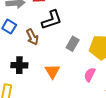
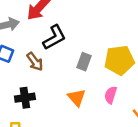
orange triangle: (52, 71) -> (77, 98), moved

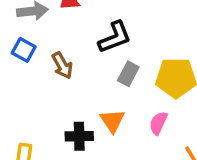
black L-shape: (54, 37) -> (115, 37), moved
black cross: (25, 98) -> (79, 136), moved

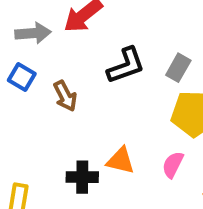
gray rectangle: (128, 74) -> (178, 68), moved
orange triangle: (112, 121) -> (121, 161), turned -44

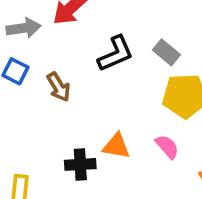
gray rectangle: (178, 68) -> (166, 52), turned -76
pink semicircle: (173, 165) -> (167, 147), turned 116

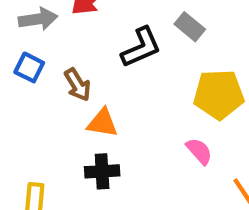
gray rectangle: (166, 52) -> (190, 27), moved
orange triangle: (116, 146) -> (103, 123), moved

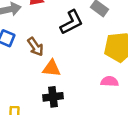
pink semicircle: (199, 151) -> (110, 81), turned -42

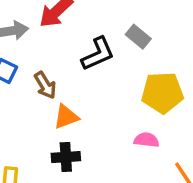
orange triangle: (52, 68) -> (66, 117), turned -30

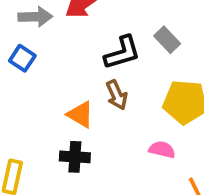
brown arrow: (45, 85) -> (117, 95), moved
orange triangle: (66, 117) -> (80, 115), turned 44

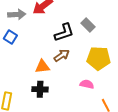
brown arrow: (117, 95) -> (62, 55), turned -98
orange triangle: (80, 115) -> (42, 66), turned -35

